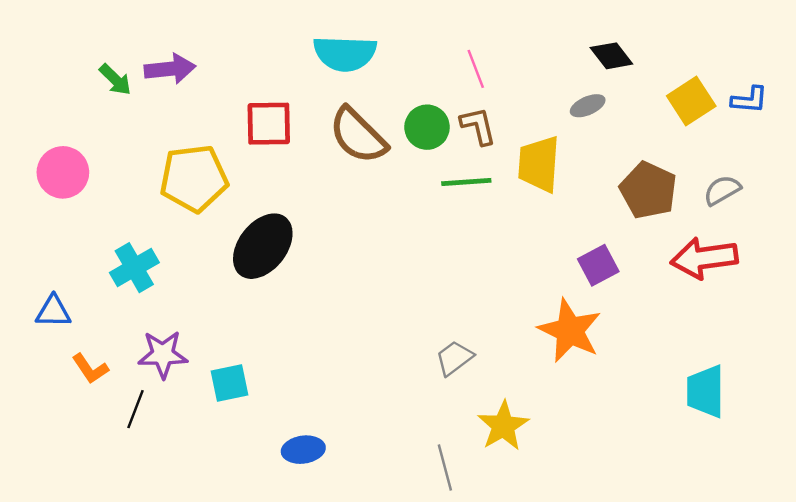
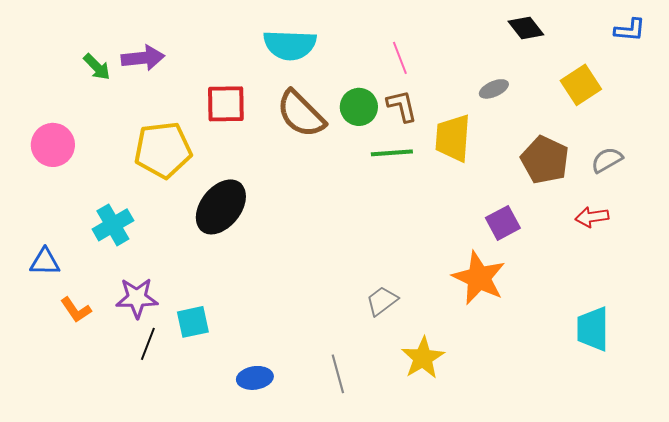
black diamond: (611, 56) -> (526, 28), moved
blue L-shape: (749, 100) -> (630, 30), moved
red arrow: (704, 258) -> (592, 217), size x0.6
black line: (135, 409) -> (148, 344), moved
gray line: (445, 467) -> (338, 374), moved

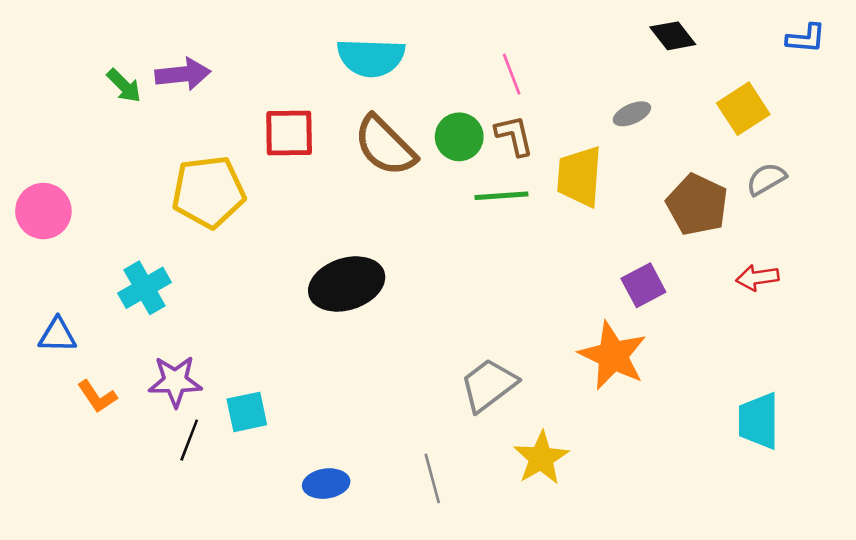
pink circle: (53, 145) -> (43, 211), moved
gray semicircle: (607, 160) -> (766, 179), moved
black ellipse: (221, 207) -> (347, 284), moved, turned 34
gray trapezoid: (382, 301) -> (489, 385), size x1.4

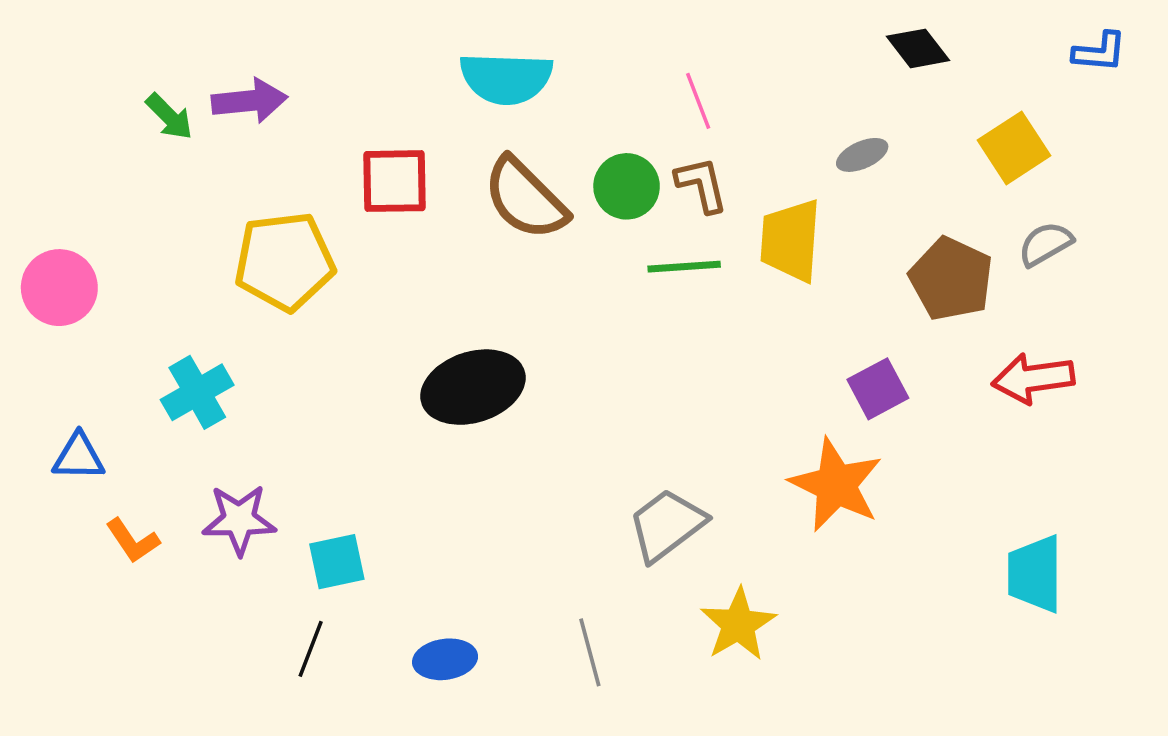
red arrow: (757, 278) -> (1033, 378), size x1.4
black line: (189, 440) -> (311, 649), moved

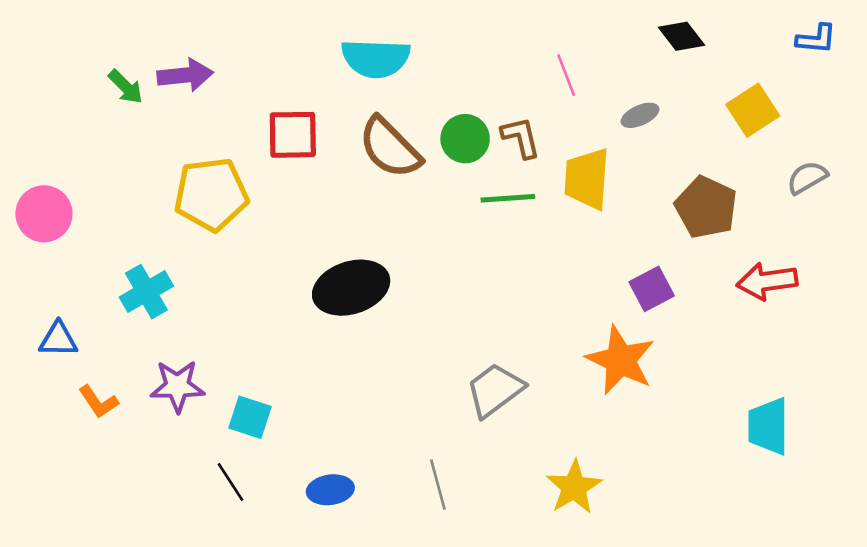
pink line: (698, 101) -> (566, 75), moved
gray semicircle: (1045, 244) -> (807, 178), moved
cyan square: (337, 562) -> (250, 417), turned 30
yellow star: (738, 624) -> (574, 487), moved
black line: (311, 649) -> (231, 482), turned -54

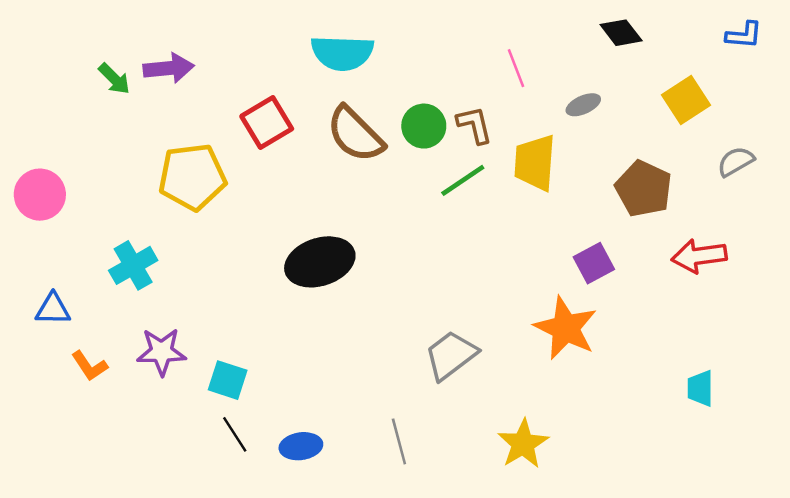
red square: (293, 135) -> (267, 122), turned -30
green line: (508, 198) -> (463, 180), turned -30
cyan trapezoid: (768, 426) -> (700, 388), size x0.7
black line: (231, 482) -> (235, 434), moved

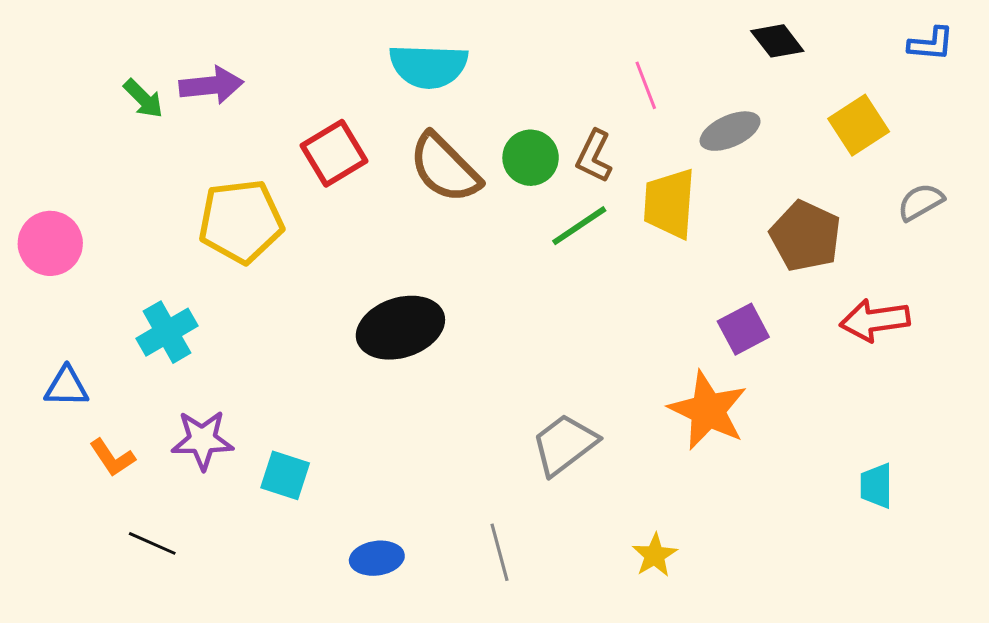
gray ellipse: (583, 105) -> (730, 131), size x1.4
brown L-shape: (475, 125) -> (594, 156), turned -141
black line: (235, 434) -> (152, 543), moved, turned -33
yellow star: (523, 444) -> (655, 555), size x0.7

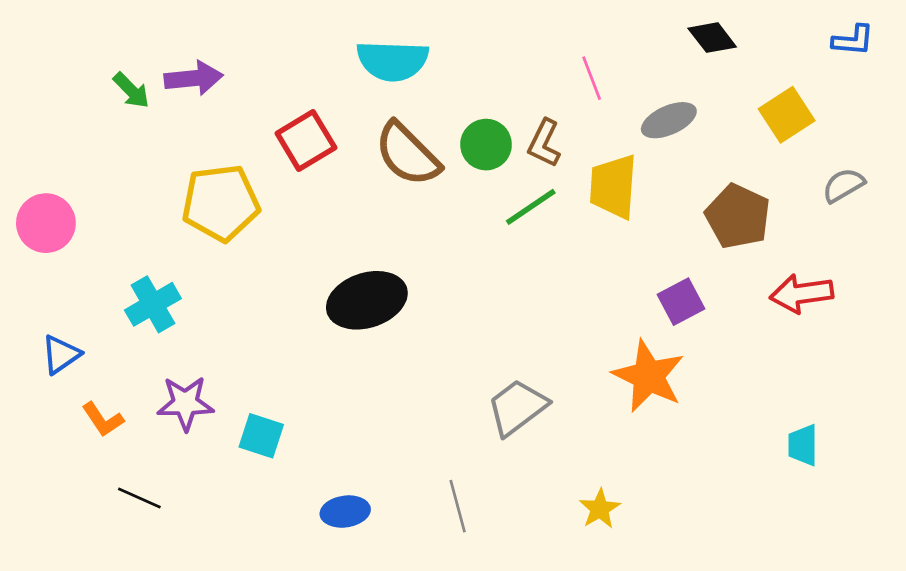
blue triangle: (66, 387) -> (61, 354), turned -36

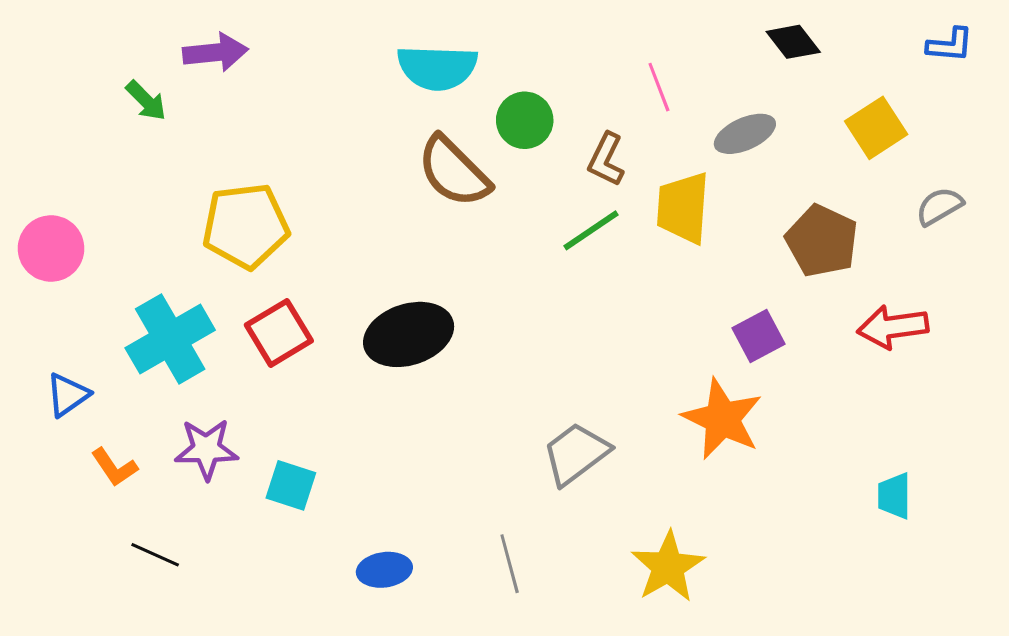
purple arrow: (194, 78) -> (215, 52), moved
red square: (306, 141) -> (279, 333), moved
green circle: (486, 145) -> (525, 120), moved
cyan cross: (153, 304) -> (170, 339), size x1.4
yellow star: (600, 509) -> (668, 567), size x1.6

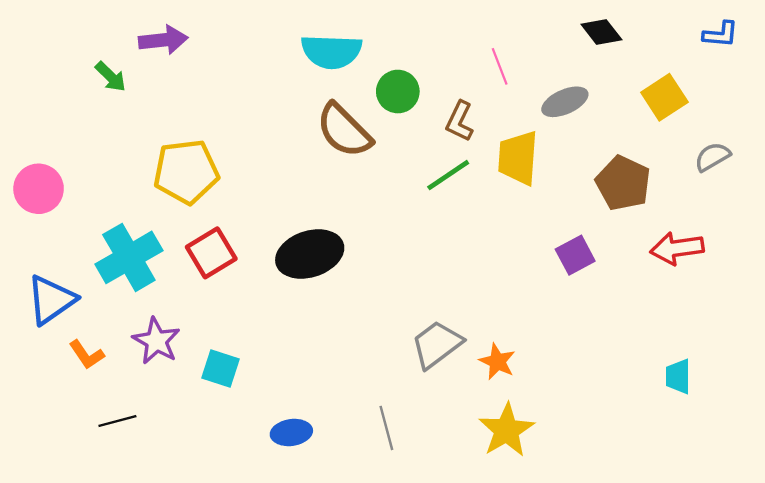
blue triangle: (68, 395) -> (51, 300), size x1.5
orange star: (722, 419) -> (497, 362), moved, size x0.6
purple star: (206, 449) -> (156, 341), turned 30
black line: (155, 555) -> (117, 421), turned -39

